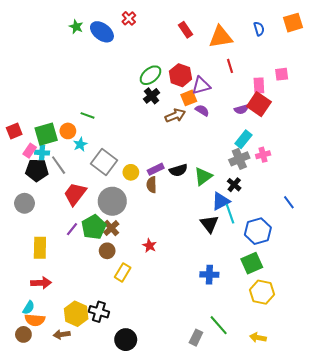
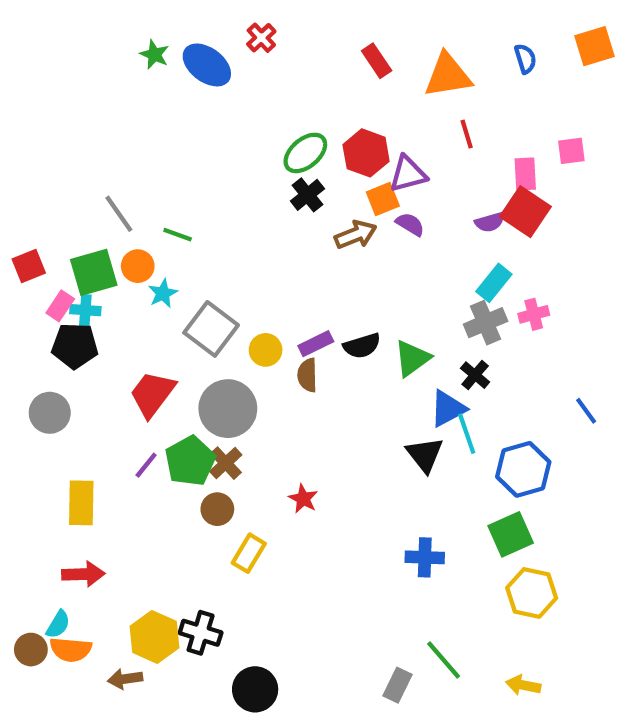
gray line: (59, 165) -> (119, 214), moved
brown circle: (23, 334) -> (31, 650), moved

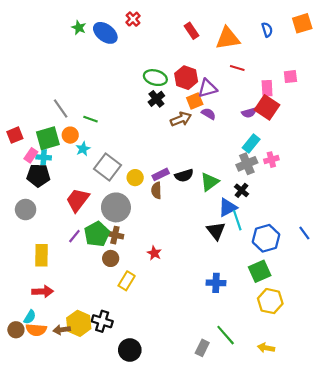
red line: (467, 134) -> (237, 68), turned -56
green ellipse: (305, 153) -> (155, 78), turned 55
blue line: (586, 411) -> (304, 233), moved
brown cross: (226, 463) -> (115, 235), turned -35
brown arrow: (125, 679) -> (62, 330), moved

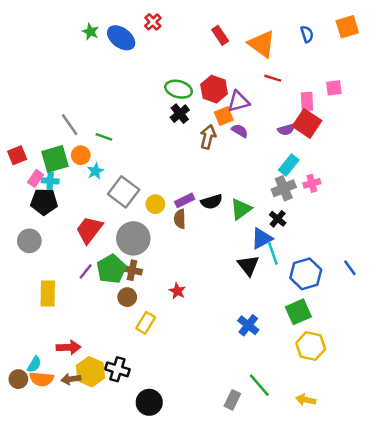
orange triangle: (228, 38) -> (262, 44), turned 45
brown arrow: (181, 119) -> (208, 137), turned -54
blue cross: (216, 283) -> (248, 325), turned 36
red arrow: (43, 291) -> (68, 347), moved

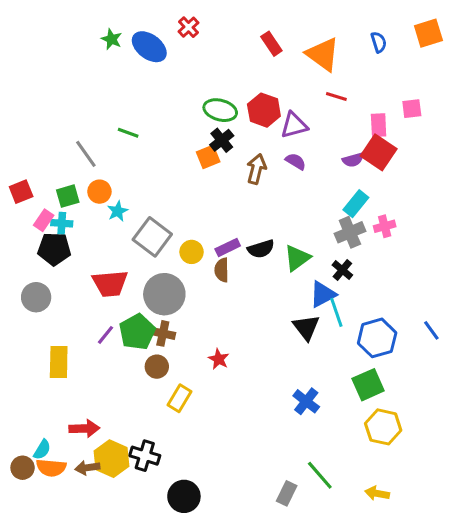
orange square: (224, 116) -> (208, 157), moved
green line: (104, 137) -> (128, 133), moved
green square: (55, 159) -> (68, 196), size x0.7
red trapezoid: (89, 230) -> (110, 284), turned -132

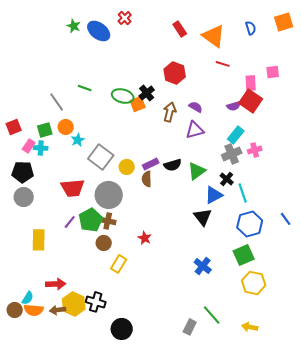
green ellipse: (220, 110) -> (123, 96), moved
purple triangle: (294, 125) -> (195, 130), moved
black pentagon: (54, 249) -> (23, 172), moved
cyan line: (336, 312) -> (243, 193), moved

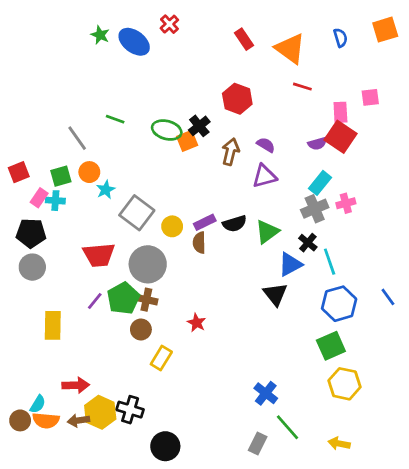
blue cross: (203, 266) -> (266, 393), moved

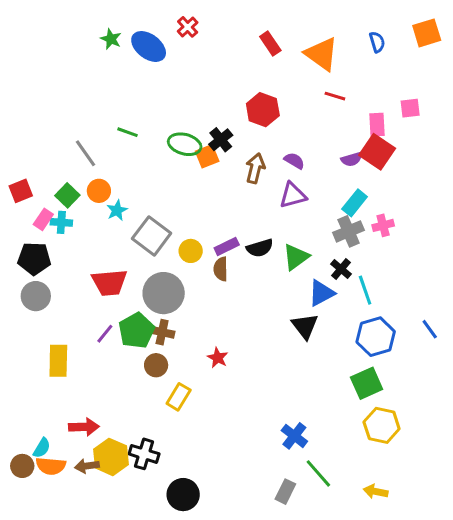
green square: (61, 176) -> (67, 195), turned -30

